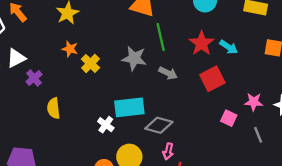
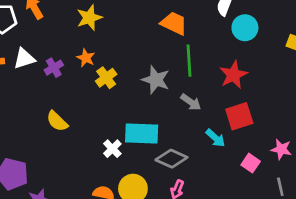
cyan arrow: (229, 47) -> (215, 138), moved
purple cross: (34, 78) -> (54, 68), moved
yellow semicircle: (54, 108) -> (57, 121), turned -48

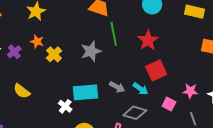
gray star: (156, 80) -> (91, 51), turned -30
gray arrow: (191, 102) -> (117, 87), moved
gray diamond: (171, 159) -> (135, 113), moved

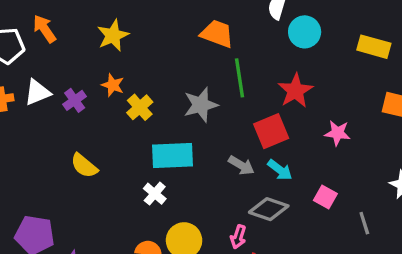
red square: (156, 70) -> (271, 131), moved
pink star: (190, 91) -> (337, 133), moved
cyan rectangle: (85, 92) -> (173, 155), moved

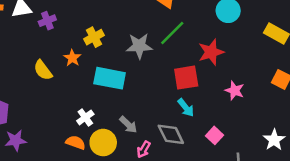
green line: (240, 78) -> (172, 33), turned 40
orange star: (113, 85) -> (72, 58), moved
gray arrow: (241, 165) -> (128, 125), moved
white cross: (155, 194) -> (85, 117), moved
gray diamond: (269, 209) -> (171, 134), turned 32

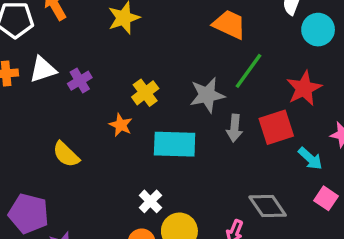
yellow semicircle: (43, 70) -> (66, 154), moved
cyan arrow: (186, 108) -> (310, 158), moved
gray arrow: (128, 125) -> (234, 128), moved, turned 60

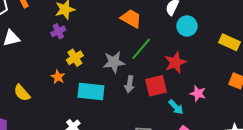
purple cross: (80, 81) -> (58, 31), moved

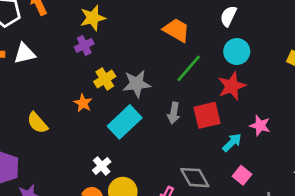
cyan circle: (187, 26) -> (237, 52), moved
gray star: (114, 62) -> (137, 84), moved
cyan rectangle: (91, 92) -> (125, 122), turned -50
cyan arrow: (176, 107) -> (232, 142), turned -91

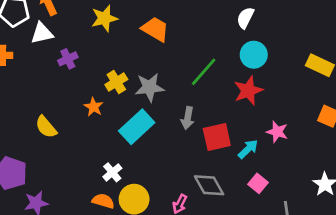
orange trapezoid: (176, 30) -> (155, 29), moved
purple cross: (84, 45) -> (68, 59), moved
white triangle: (25, 54) -> (42, 33), moved
red square: (207, 115) -> (217, 137), moved

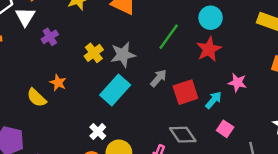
white triangle: (42, 33) -> (25, 17), turned -40
orange star: (94, 107) -> (58, 83), moved
gray arrow: (188, 118) -> (159, 78), turned -144

